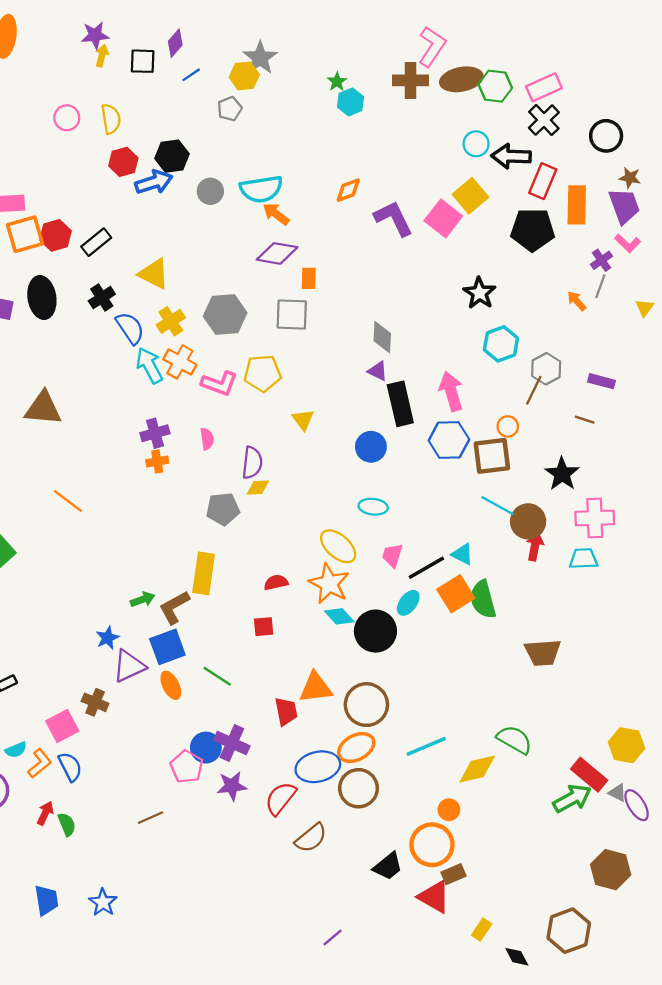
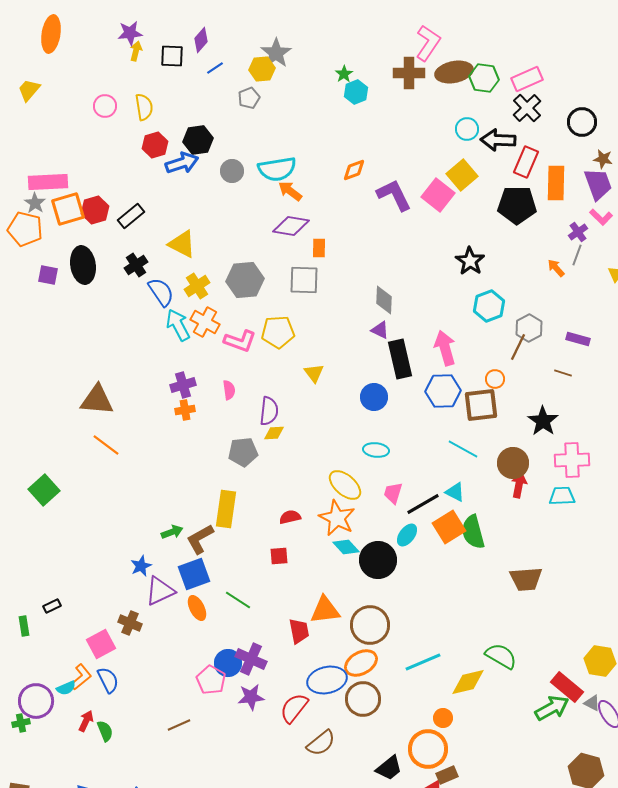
brown triangle: (43, 408) -> (97, 400), moved
cyan line: (498, 506) -> (463, 449), moved
cyan semicircle: (16, 750) -> (66, 688), moved

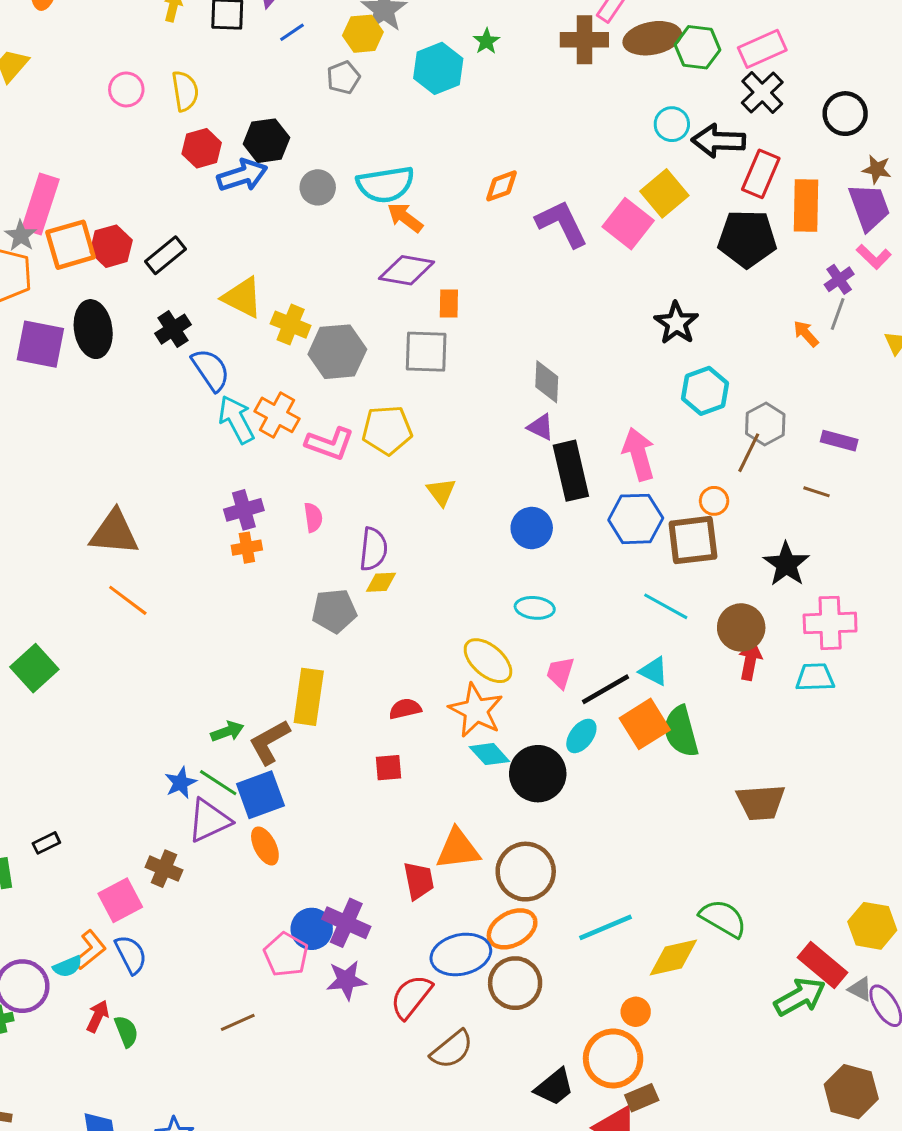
cyan hexagon: (356, 92) -> (438, 68), moved, size x1.4
pink rectangle: (48, 182) -> (40, 204), turned -69
purple square: (48, 275) -> (40, 344), size x1.6
yellow cross: (197, 286) -> (291, 325), moved, turned -35
green line: (238, 600) -> (218, 783), moved

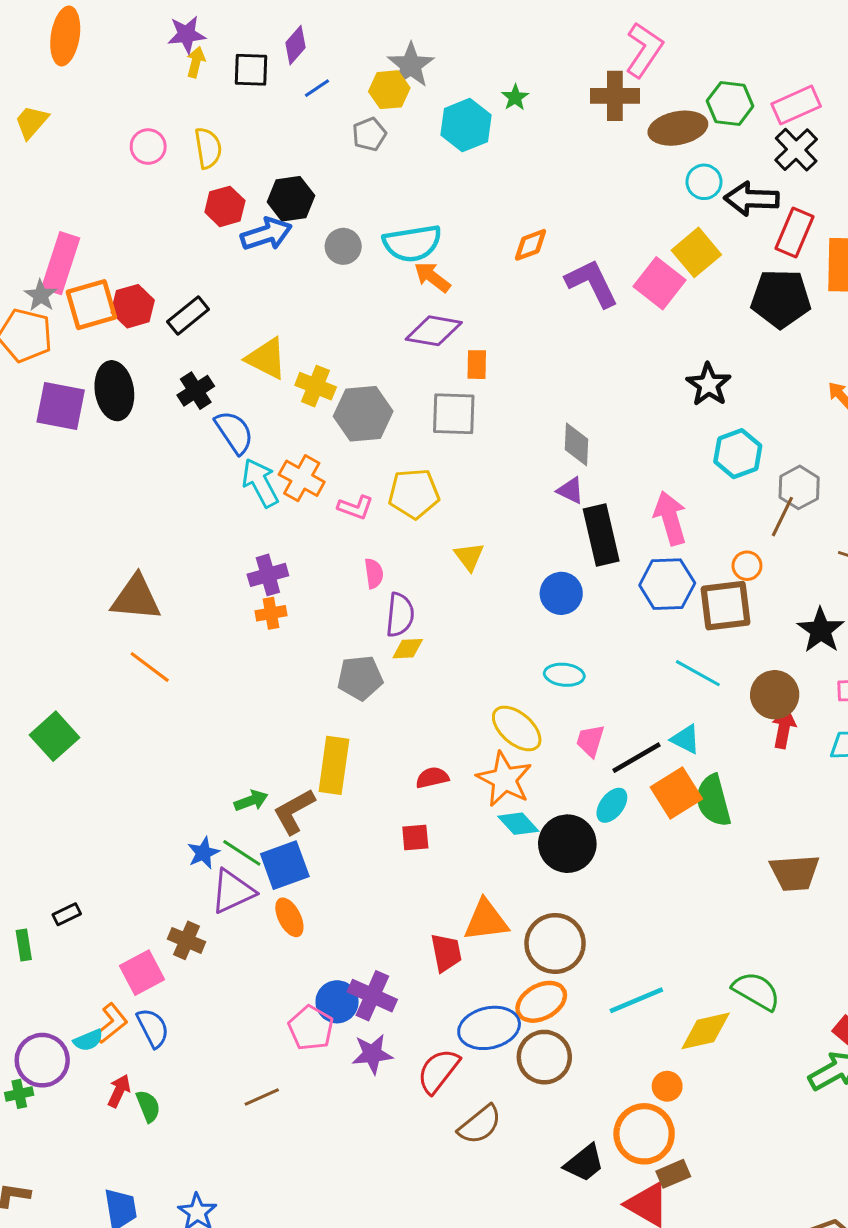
brown ellipse: (652, 38) -> (678, 128), moved
pink L-shape: (330, 444) -> (355, 507), size x0.7
pink semicircle: (313, 517) -> (374, 573), moved

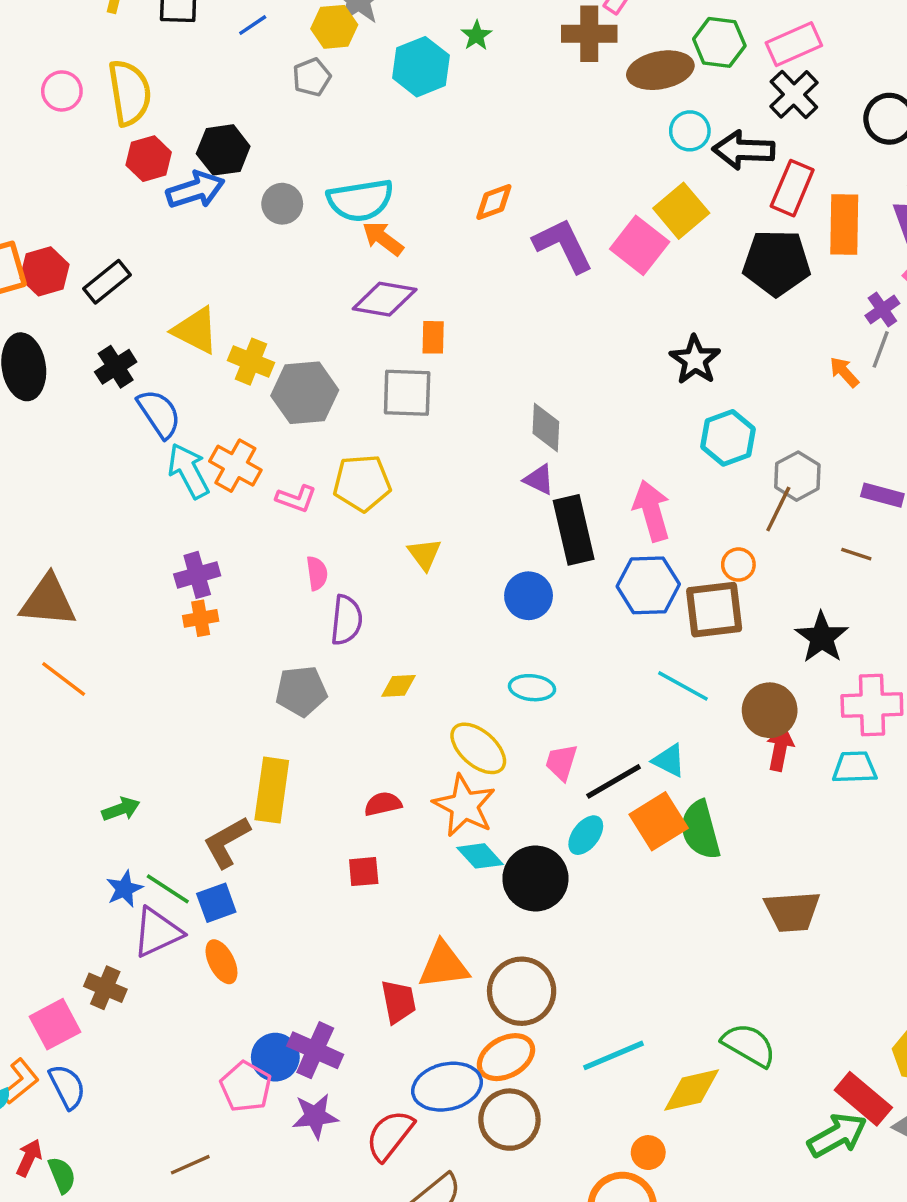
yellow semicircle: (208, 148) -> (130, 93), size x1.4
yellow diamond: (408, 649) -> (398, 686), moved
green arrow: (251, 801) -> (121, 809), moved
blue square: (285, 865) -> (216, 903), size x0.7

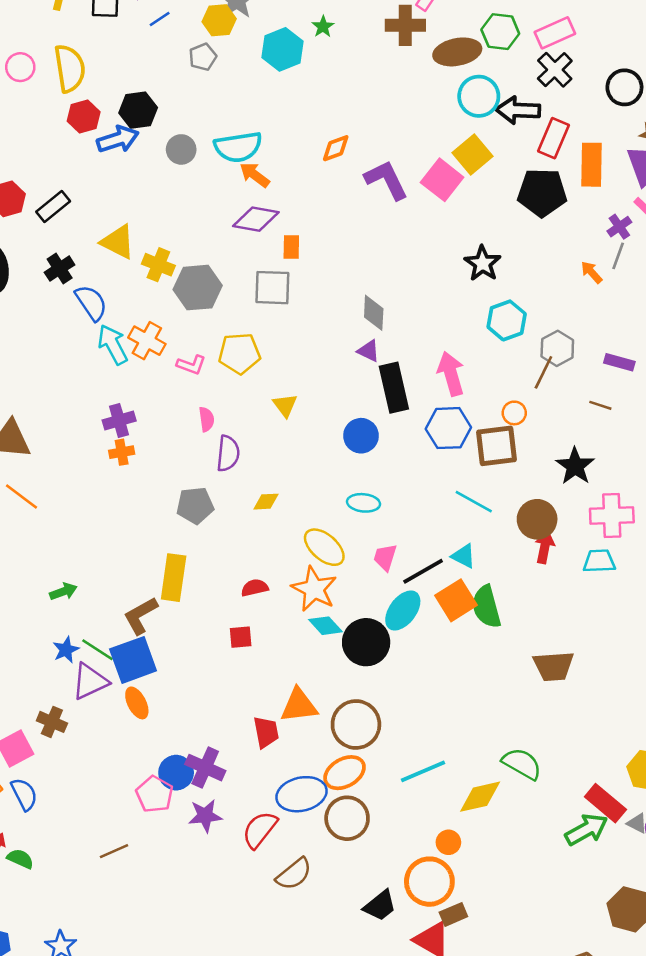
cyan circle: (690, 131) -> (479, 96), size x1.4
cyan ellipse: (586, 835) -> (403, 610), size x1.4
blue square: (216, 903) -> (133, 660), size x1.6
green semicircle: (62, 1175) -> (20, 859), turned -44

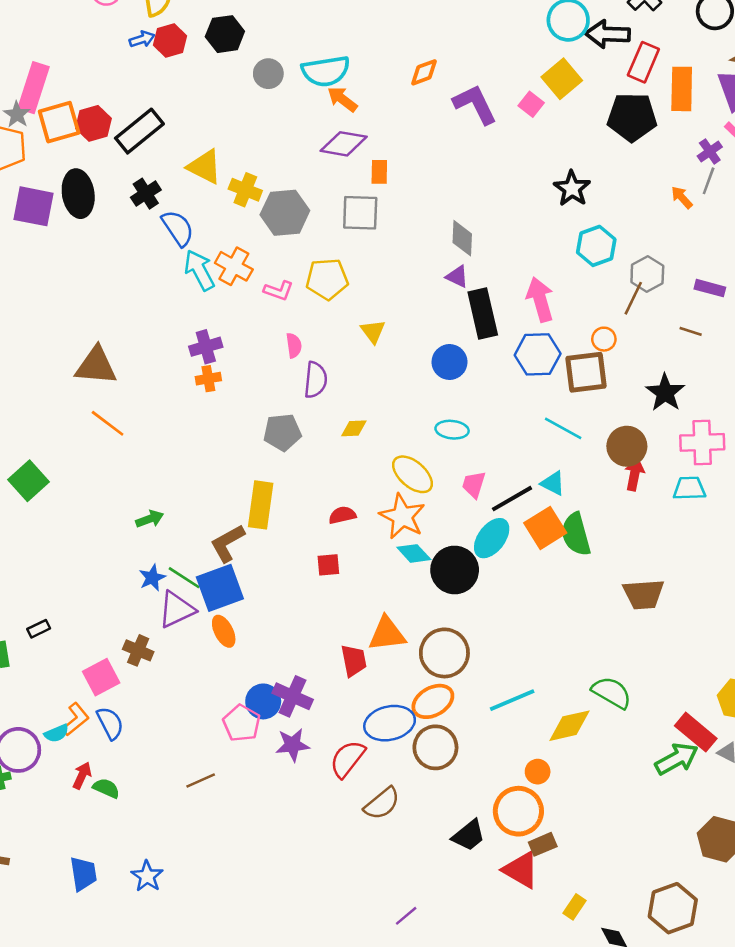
blue arrow: (118, 139) -> (142, 39), moved, size x0.6
pink square: (442, 180) -> (531, 104), size x0.6
black rectangle: (53, 206) -> (139, 131), size x1.4

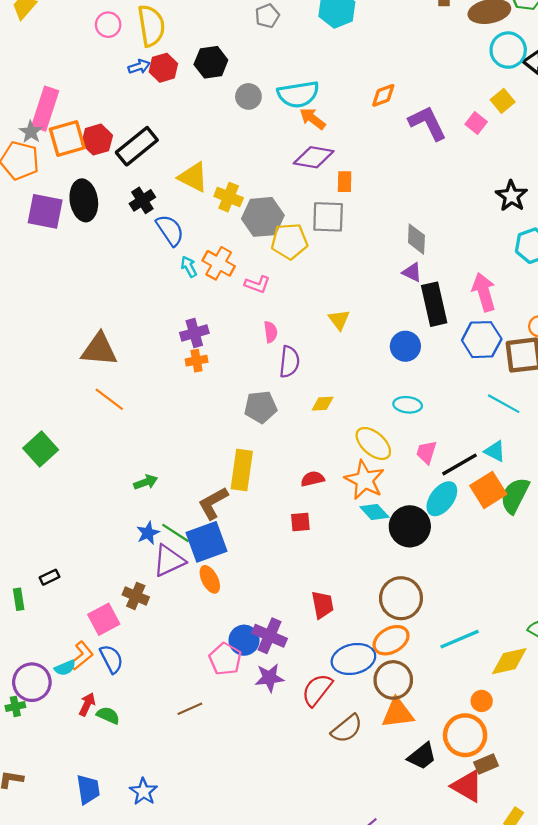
yellow square: (562, 79) -> (503, 101), size x0.7
cyan arrow: (199, 270) -> (189, 267), size x0.6
yellow pentagon: (327, 279) -> (289, 241), moved
green semicircle: (576, 534) -> (515, 495), turned 42
orange triangle: (387, 634) -> (398, 713), moved

